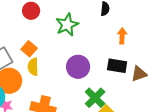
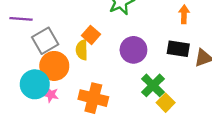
orange square: (29, 49) -> (91, 35), moved

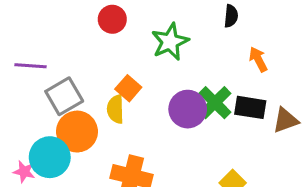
orange arrow: (184, 14) -> (258, 59), turned -30
green cross: (153, 85) -> (215, 103), moved
pink star: (51, 95) -> (24, 172), moved

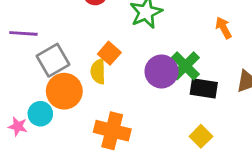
black rectangle: (250, 107) -> (204, 88), moved
cyan circle: (50, 157) -> (40, 114), size x0.7

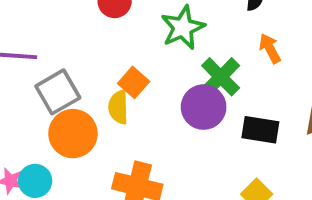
orange arrow: (223, 28) -> (270, 48), moved
green cross: (185, 66) -> (221, 77), moved
cyan circle: (40, 114) -> (35, 181), moved

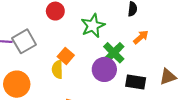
orange arrow: (270, 48) -> (141, 37), turned 77
gray square: (58, 92) -> (24, 41), moved
orange circle: (73, 134) -> (17, 84), moved

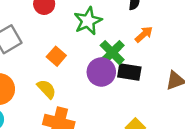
yellow semicircle: (57, 69) -> (47, 89), moved, turned 138
black rectangle: (136, 82) -> (129, 72), moved

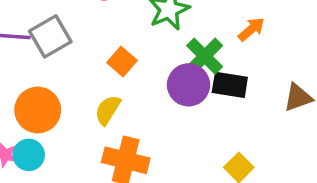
yellow semicircle: (47, 89) -> (108, 110), turned -105

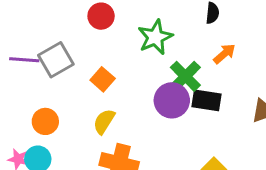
orange square: (122, 62) -> (103, 79), moved
orange circle: (38, 110) -> (45, 121), size x0.7

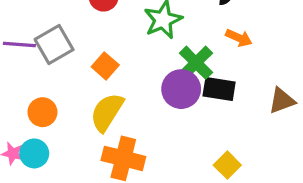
orange arrow: (224, 54) -> (239, 38), turned 65
yellow semicircle: (104, 121) -> (107, 112), size x1.4

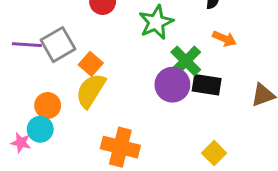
orange square: (105, 66) -> (91, 64), moved
yellow semicircle: (107, 112) -> (91, 91), moved
cyan circle: (34, 153) -> (40, 129), moved

